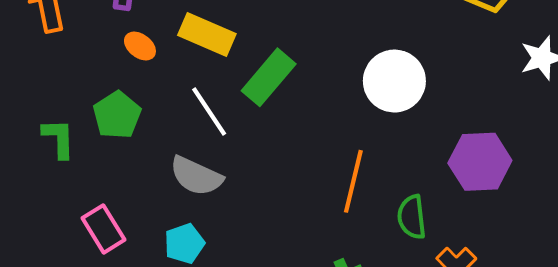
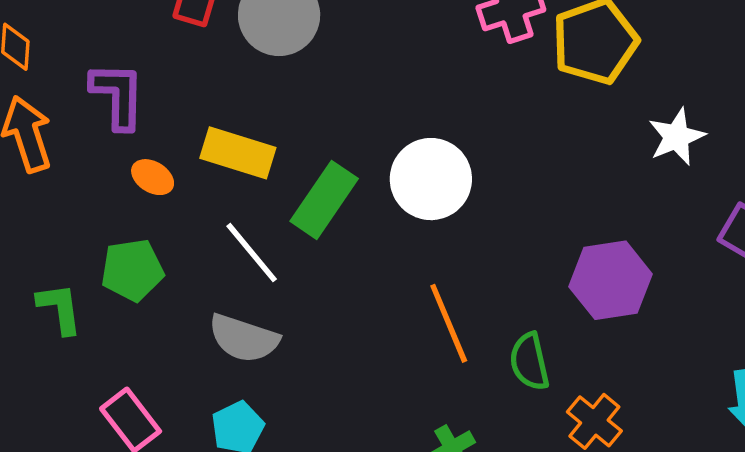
white circle: (394, 81) -> (431, 179), moved
green pentagon: (117, 115) -> (132, 270), turned 30
orange line: (353, 181) -> (449, 323), turned -30

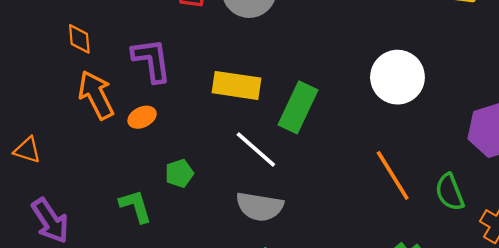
orange ellipse: (153, 177) -> (142, 117), moved, turned -48
white circle: (431, 179) -> (397, 77), moved
green pentagon: (132, 270) -> (179, 173), size x0.7

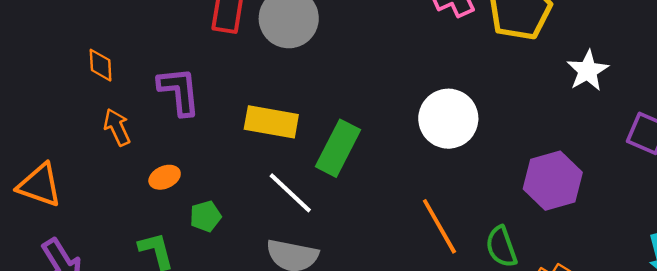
orange arrow: (96, 95) -> (117, 127), size x0.7
orange ellipse: (142, 117) -> (165, 177), moved
orange triangle: (27, 150) -> (40, 185), size x1.5

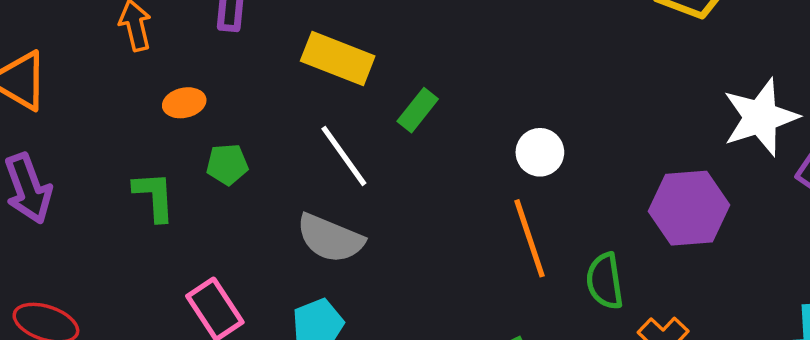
white star: (588, 71) -> (760, 117), moved, size x1.4
white circle: (448, 119) -> (540, 152), moved, size x0.6
green rectangle: (338, 148) -> (418, 110), size x0.6

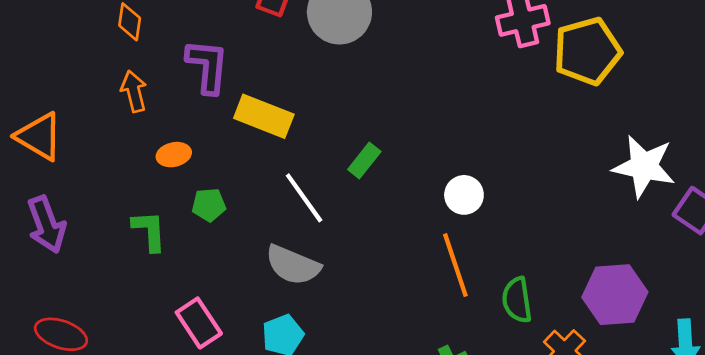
yellow rectangle: (338, 58) -> (264, 116), moved
white star: (760, 117) -> (644, 166), turned 30
purple hexagon: (689, 208) -> (615, 295), moved

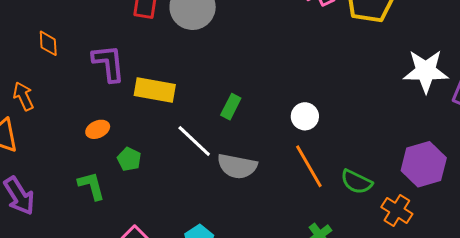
orange arrow: (134, 91) -> (23, 96), moved
green pentagon: (209, 205) -> (129, 159), turned -30
gray semicircle: (293, 265) -> (237, 166), moved
green semicircle: (517, 300) -> (356, 182), turned -44

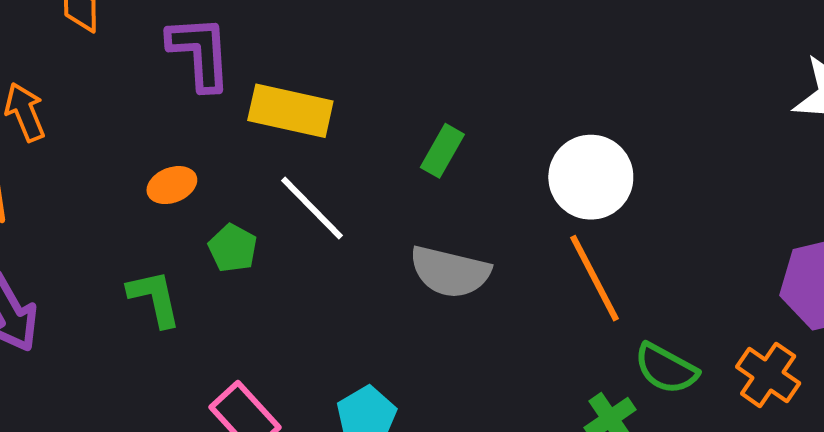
white circle: (305, 116) -> (591, 177), size x1.5
white line: (194, 141) -> (312, 208), moved
green semicircle: (356, 182) -> (666, 369), moved

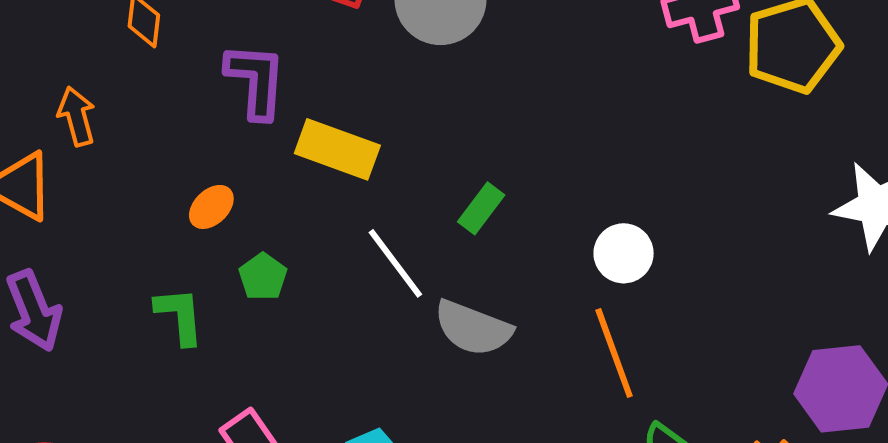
white circle: (591, 177) -> (624, 253), size x0.7
orange ellipse: (172, 185) -> (211, 207), turned -30
white line: (312, 208) -> (395, 263), moved

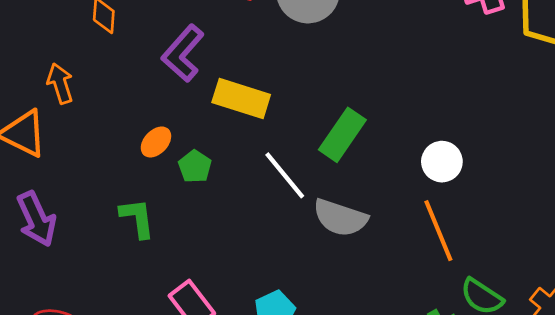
purple L-shape: (256, 81) -> (183, 53), turned -140
green rectangle: (481, 208) -> (342, 135), size x1.5
green pentagon: (263, 277) -> (195, 167), moved

